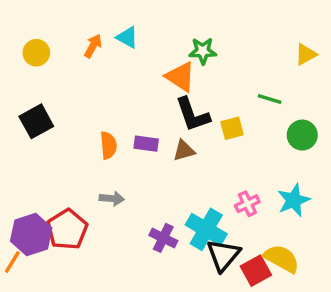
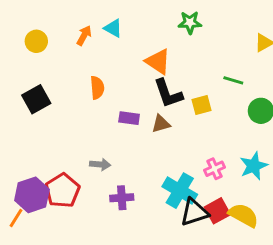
green star: (203, 51) -> (190, 22), moved
orange semicircle: (108, 145) -> (97, 88), moved
purple cross: (163, 238) -> (122, 198), moved, turned -30
black triangle: (223, 255) -> (194, 212), turned 32
red square: (256, 271) -> (217, 211), moved

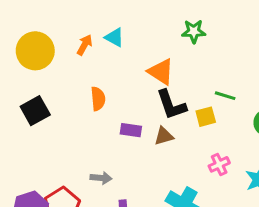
yellow circle: (36, 41) -> (35, 51), size x1.6
green line: (233, 80) -> (225, 96), moved
pink cross: (215, 169) -> (219, 164), moved

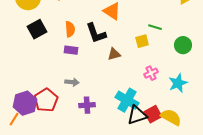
black L-shape: (171, 105) -> (96, 33), moved
black square: (35, 111) -> (37, 29), moved
purple rectangle: (131, 130) -> (71, 50), moved

